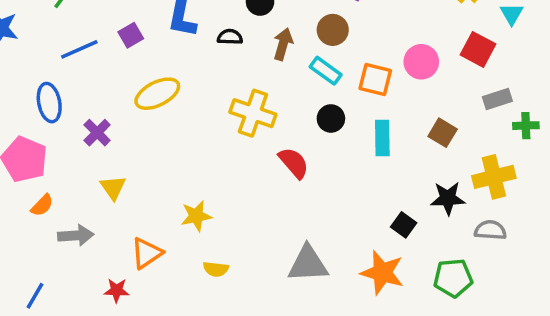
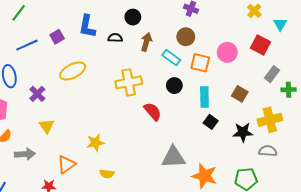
brown circle: (333, 30) -> (186, 37), moved
gray rectangle: (497, 99) -> (272, 74), turned -35
yellow cross: (253, 113) -> (129, 82), turned -30
black square: (404, 225) -> (211, 122), moved
gray triangle: (308, 264) -> (173, 157), moved

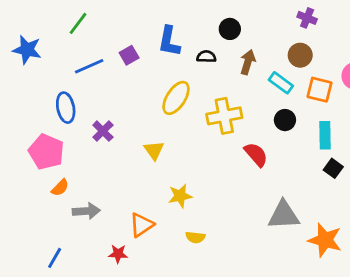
yellow ellipse: (73, 71) -> (176, 98), moved, turned -30
yellow triangle: (47, 126) -> (154, 150), moved

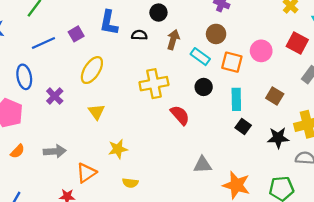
yellow ellipse: (176, 98) -> (92, 70), moved
orange semicircle: (60, 188) -> (17, 151), moved
gray arrow: (86, 211) -> (55, 151), moved
gray triangle: (284, 215) -> (202, 165), size x0.7

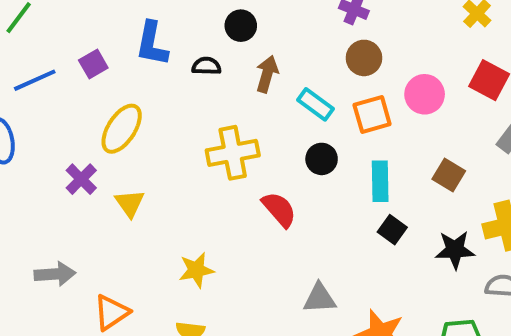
brown circle: (216, 34) -> (364, 58), moved
orange square: (232, 62) -> (372, 114), turned -30
purple cross: (55, 96) -> (81, 179), moved
yellow star: (118, 149) -> (196, 270), moved

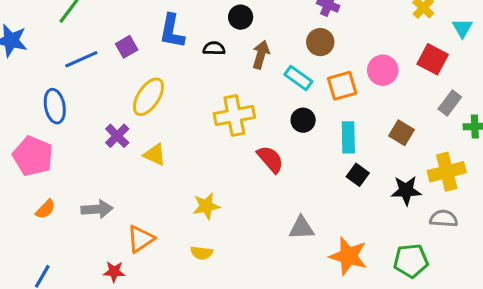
brown circle: (364, 58) -> (320, 42), moved
yellow triangle: (130, 203) -> (155, 155), turned -30

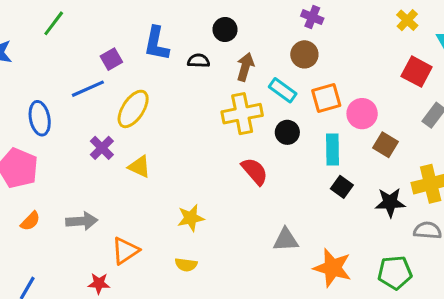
blue line: (81, 59) -> (88, 89), moved
pink circle: (383, 70) -> (362, 114), moved
yellow cross: (234, 115) -> (242, 114), moved

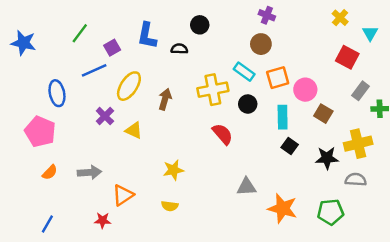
green line: (54, 23) -> (80, 33), moved
brown arrow: (245, 67) -> (165, 99), moved

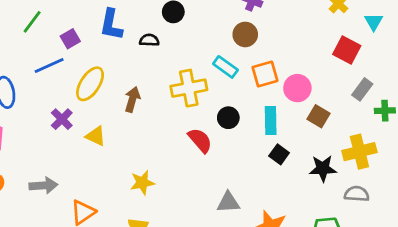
black circle: (248, 104) -> (228, 118), moved

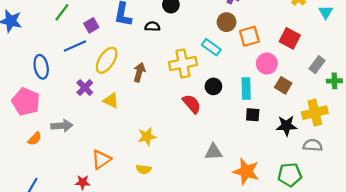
red square: (347, 50) -> (290, 38), moved
orange square: (265, 74) -> (249, 36), moved
black square: (279, 154) -> (253, 115), turned -32
gray arrow: (43, 185) -> (62, 126), moved

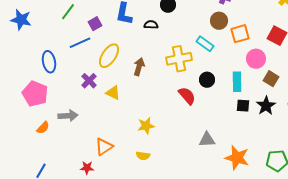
black star: (286, 126) -> (266, 106), moved, turned -30

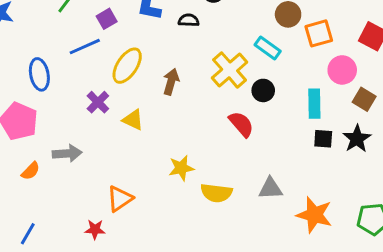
yellow cross: (179, 59) -> (230, 70), turned -30
black circle: (207, 80) -> (263, 90), moved
yellow semicircle: (143, 156) -> (216, 193), moved, size x1.5

